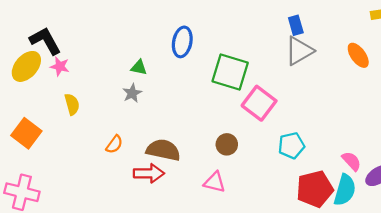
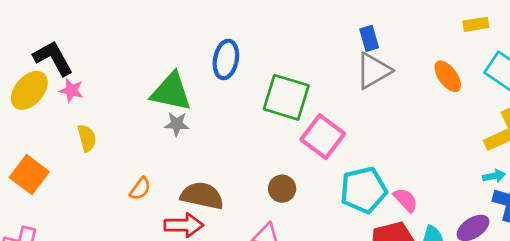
green triangle: (139, 68) -> (171, 92), size x2.0
gray star: (132, 93) -> (177, 124), moved, turned 30
cyan pentagon: (291, 145) -> (363, 190), size x1.4
pink semicircle: (352, 161) -> (406, 200), moved

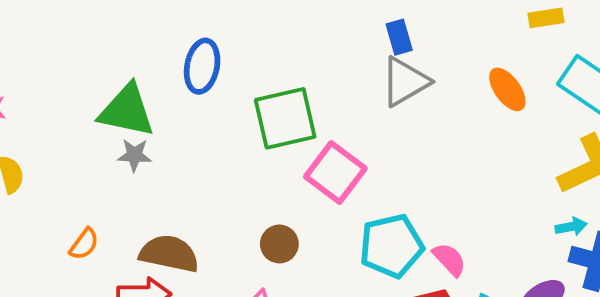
green square: (286, 97) -> (285, 118), turned -30

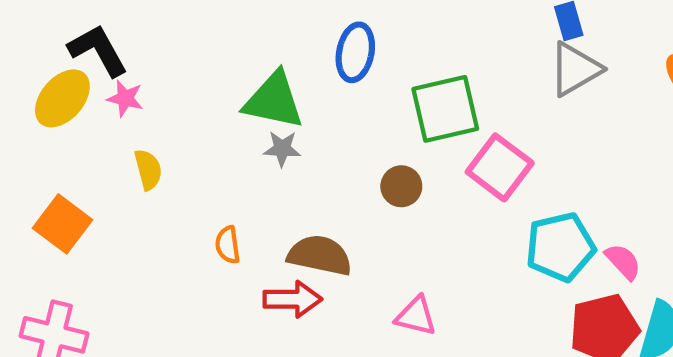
orange semicircle: (84, 244) -> (228, 245), turned 136
brown circle: (279, 244) -> (401, 186), moved

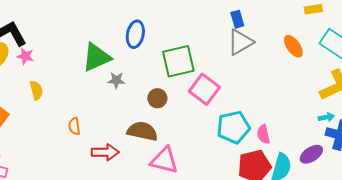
green triangle: (274, 100) -> (96, 57), turned -36
gray star: (282, 149) -> (116, 80), moved
brown semicircle: (320, 255) -> (142, 131), moved
pink semicircle: (623, 262) -> (263, 134), turned -150
pink triangle: (416, 316) -> (164, 160), size x1.4

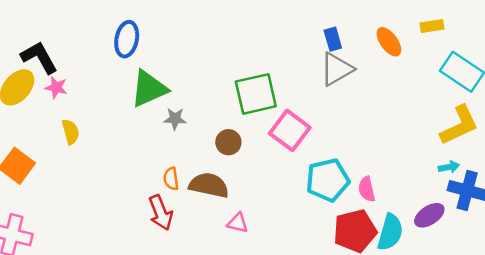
blue ellipse: (135, 34) -> (127, 39), moved
orange ellipse: (293, 46) -> (389, 42), moved
orange semicircle: (74, 126) -> (171, 179), moved
red arrow: (105, 152) -> (161, 213), turned 68
pink triangle: (164, 160) -> (238, 223), size x0.6

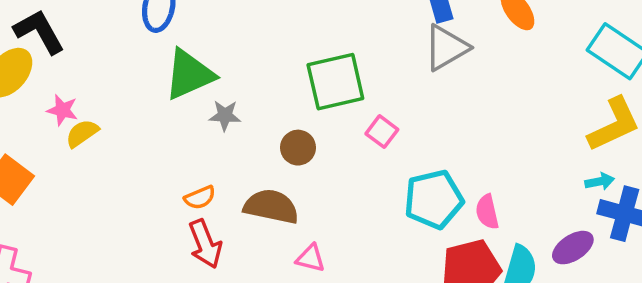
pink star: (56, 87) -> (62, 110), moved
pink square: (290, 130) -> (382, 132), size x0.6
yellow semicircle: (71, 132) -> (82, 133), turned -110
orange semicircle: (171, 179) -> (200, 198), moved, turned -105

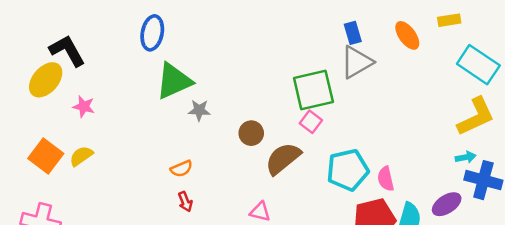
green square: (335, 82) -> (313, 90), moved
yellow semicircle: (82, 133) -> (81, 156), moved
brown semicircle: (271, 206) -> (283, 158), moved, turned -51
red arrow: (205, 244) -> (185, 202), size x0.6

